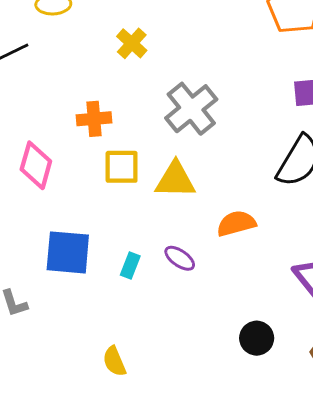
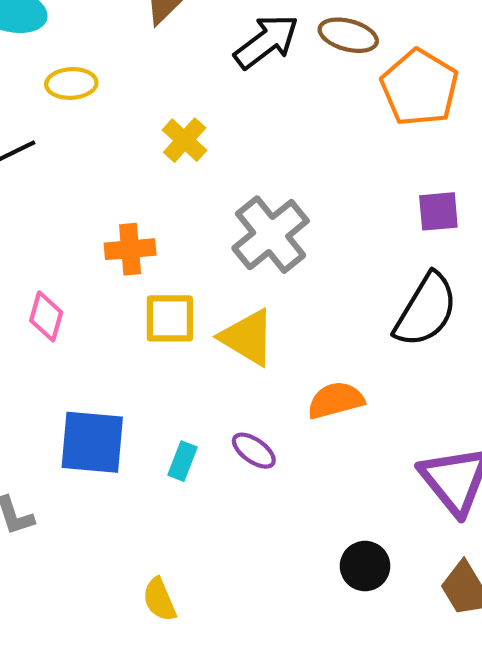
pink diamond: (36, 165) -> (46, 316), size x0.7
yellow triangle: (175, 180) -> (248, 337), turned 30

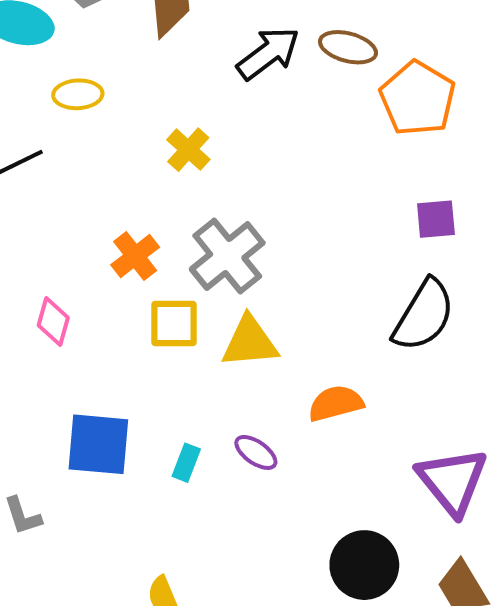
gray cross: (271, 235) -> (227, 256), moved
orange cross: (130, 249) -> (135, 256), turned -33
yellow triangle: (248, 337) -> (250, 342), turned -36
black circle: (365, 566) -> (364, 565), size x1.4

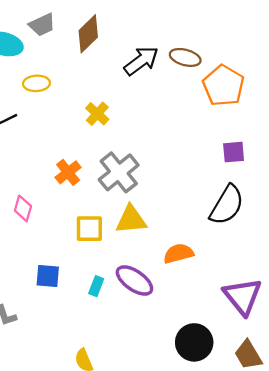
yellow square: (174, 324) -> (89, 229), moved
blue square: (98, 444) -> (48, 276), size x0.7
purple ellipse: (256, 452) -> (134, 280), size x1.6

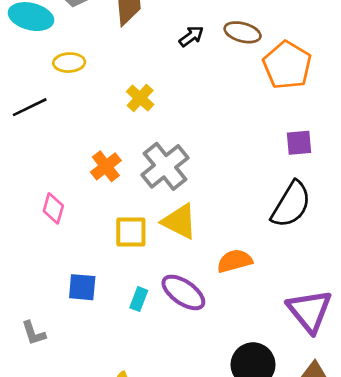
black arrow: (141, 61) -> (191, 36), size x0.6
yellow triangle: (131, 220) -> (179, 222), turned 32

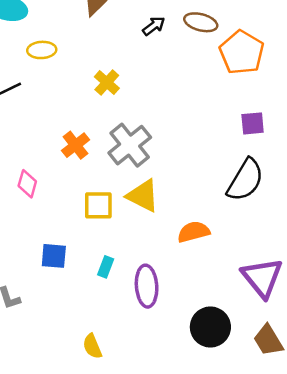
purple ellipse: (183, 292) -> (147, 286), moved, turned 51

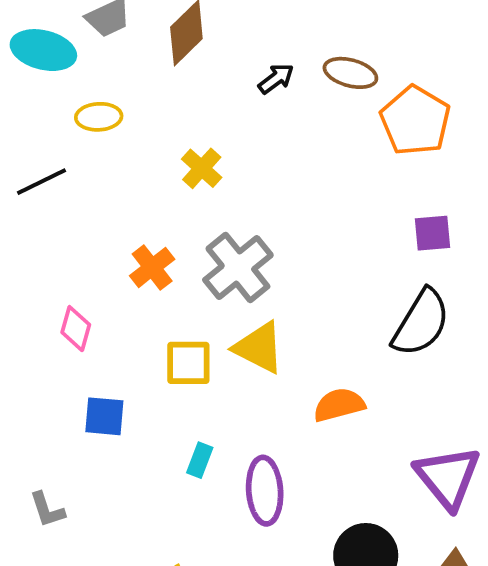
blue square: (54, 256) -> (104, 416), moved

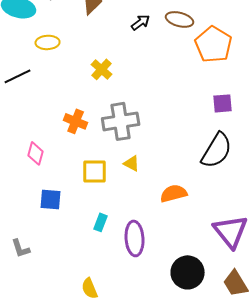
orange cross: (152, 267) -> (76, 121), turned -30
gray cross: (238, 267) -> (121, 121), turned 30
yellow triangle: (259, 348) -> (132, 163), size x0.6

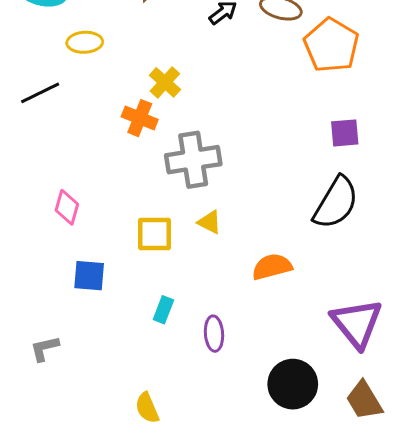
orange cross: (76, 121) -> (140, 118), moved
purple ellipse: (135, 238) -> (214, 334), size x0.7
gray L-shape: (21, 248) -> (45, 348), turned 95

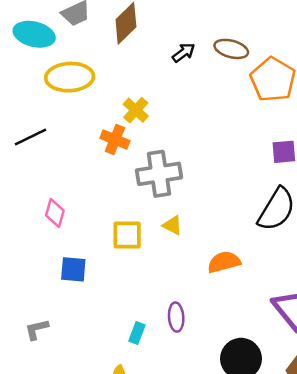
yellow ellipse: (85, 42) -> (70, 77), size x1.6
black line: (40, 93) -> (30, 137), moved
cyan rectangle: (163, 310) -> (137, 333), moved

